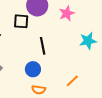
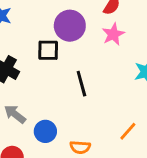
blue circle: (33, 69) -> (45, 131), moved

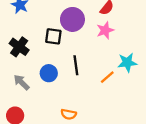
blue circle: (45, 131) -> (49, 73), moved
orange line: (128, 131) -> (107, 77), moved

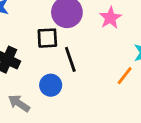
black line: (76, 65) -> (70, 59), moved

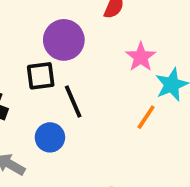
pink star: (110, 18) -> (141, 57), moved

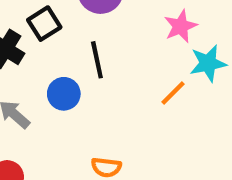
black square: (41, 76) -> (44, 24), moved, turned -36

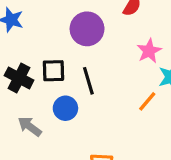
black square: (44, 24) -> (53, 71), moved, turned 35

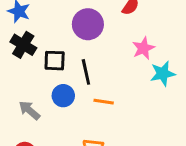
black cross: (19, 78) -> (23, 45), moved
orange line: (147, 101) -> (104, 102), moved, turned 54

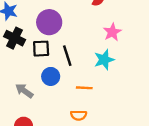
purple circle: (88, 24) -> (49, 22), moved
cyan star: (163, 74) -> (104, 60), moved
orange line: (104, 102) -> (84, 88), moved

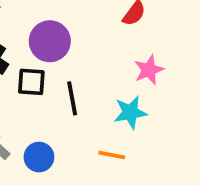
blue circle: (51, 76) -> (39, 157), moved
orange line: (84, 88) -> (112, 155), moved

